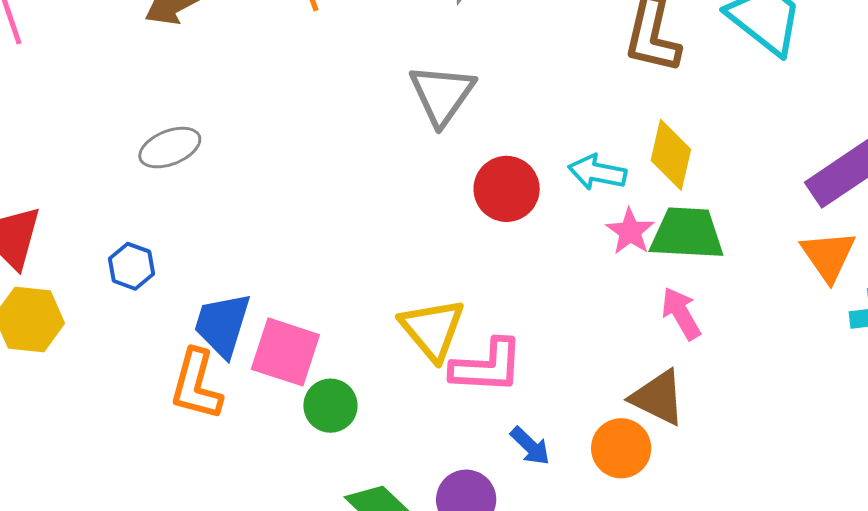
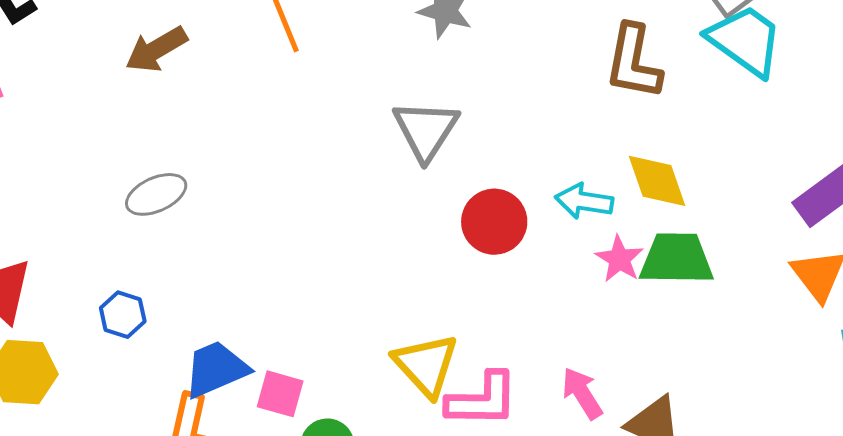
yellow diamond: (671, 155) -> (657, 181), turned -30
pink arrow: (681, 313) -> (582, 393), moved
blue trapezoid: (222, 325) -> (216, 369), turned 52
pink square: (285, 352) -> (280, 394), size x0.7

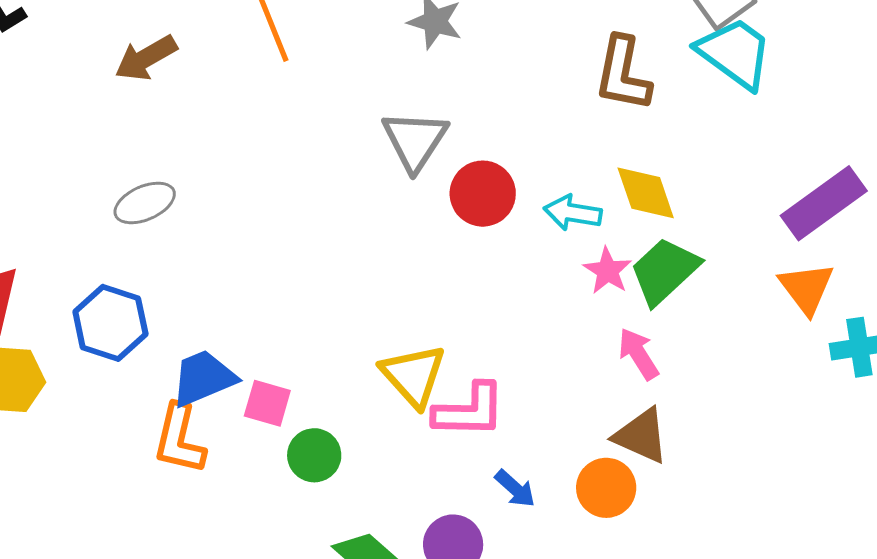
red circle: (494, 222) -> (483, 194), moved
green trapezoid: (676, 259) -> (665, 271), turned -44
blue hexagon: (123, 315) -> (110, 323), size x1.6
pink arrow: (582, 393) -> (638, 354), moved

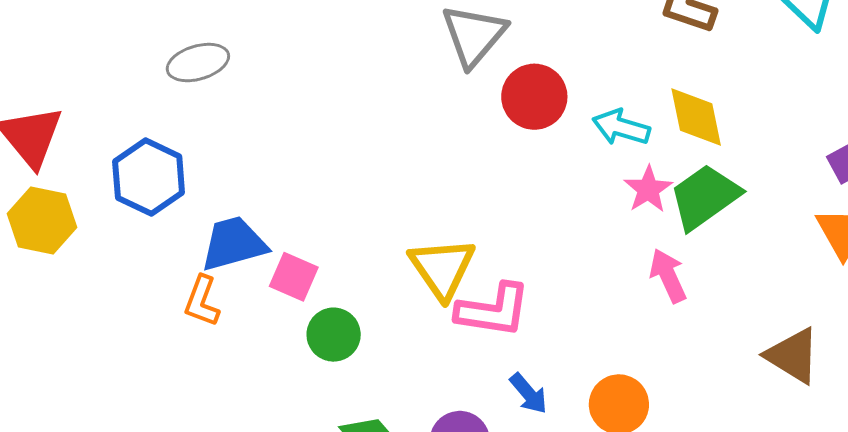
brown triangle: (641, 436) -> (793, 356), moved
orange L-shape: (179, 439) -> (202, 301), size x0.7

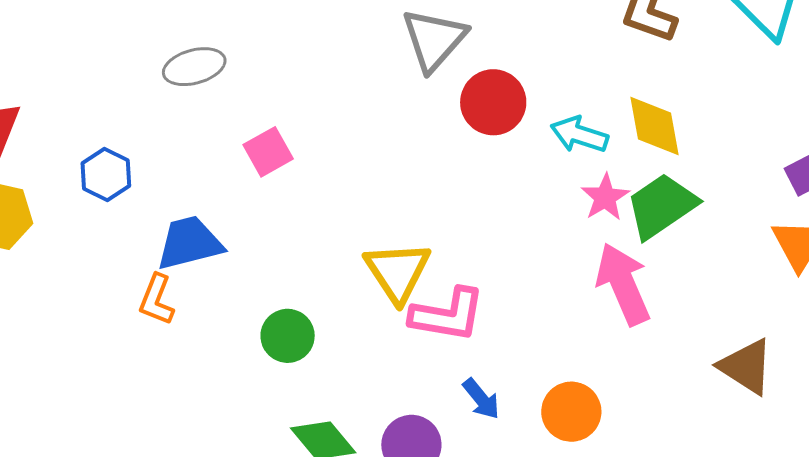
gray ellipse: (198, 63) -> (194, 67), moved
blue hexagon: (149, 177) -> (106, 175), size x0.7
pink arrow: (668, 276) -> (623, 284), size x1.5
pink square: (294, 277) -> (268, 152), moved, turned 36

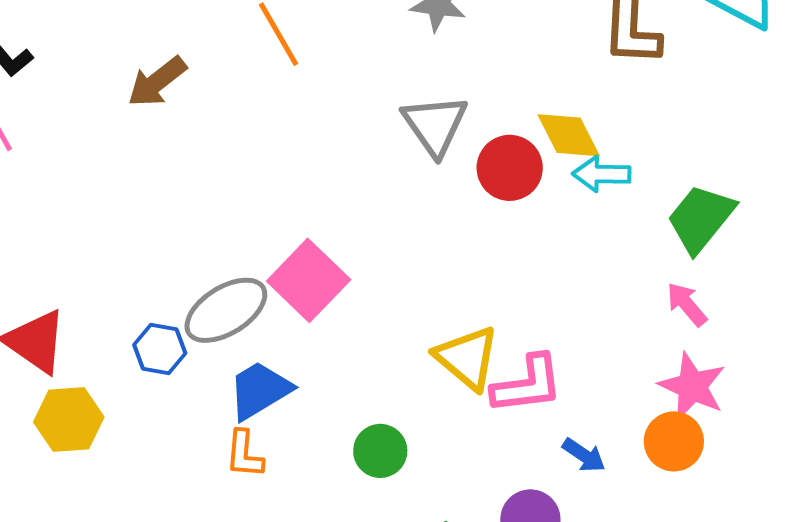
gray ellipse: (194, 67) -> (226, 310), moved, size x1.4
yellow diamond: (655, 126) -> (569, 135), moved
pink square: (268, 152) -> (309, 280), size x1.6
pink star: (605, 197) -> (692, 386), moved, size x1.4
pink arrow: (623, 284) -> (687, 304), size x0.6

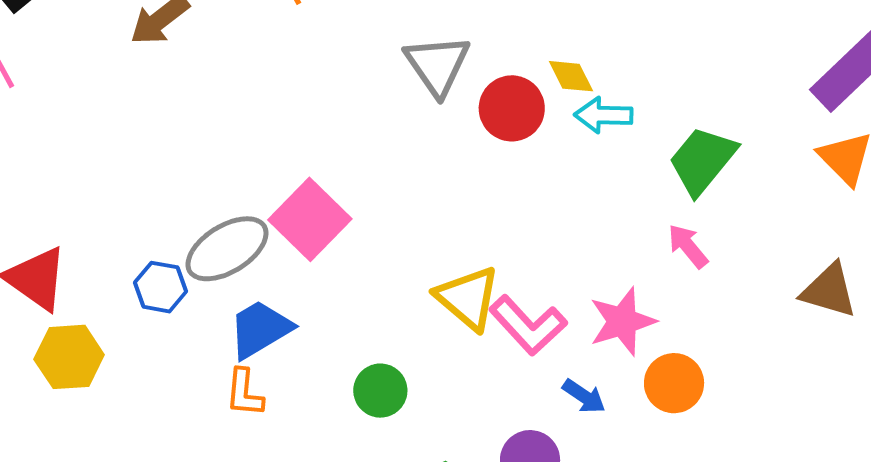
yellow diamond: (569, 135) -> (571, 76), size x0.7
pink L-shape: (527, 385) -> (528, 325), turned 54
pink star: (692, 386) -> (622, 322), moved, turned 30

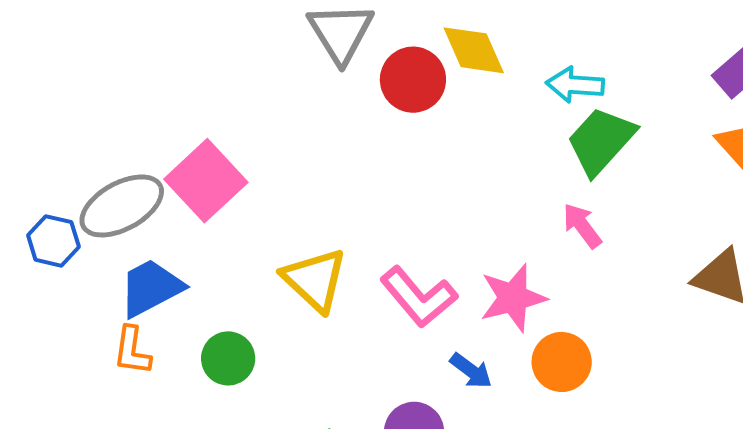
yellow diamond: (571, 76) -> (474, 50), size x1.4
cyan arrow: (603, 115) -> (575, 85), moved
yellow triangle: (468, 298) -> (315, 280), moved
green circle: (380, 391) -> (228, 358), moved

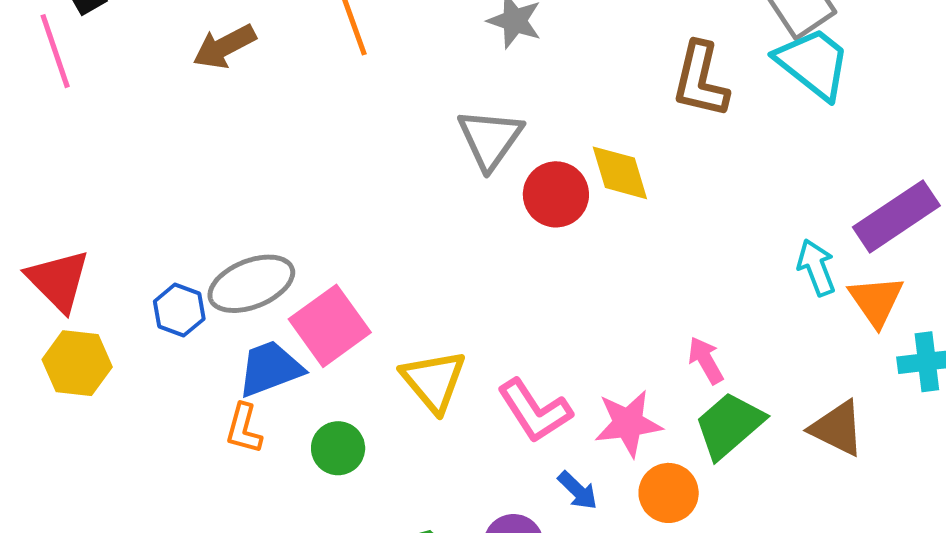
cyan arrow: (575, 85) -> (816, 267), moved, turned 58
green trapezoid: (601, 141) -> (729, 425), moved
pink square: (206, 181) -> (330, 326), moved

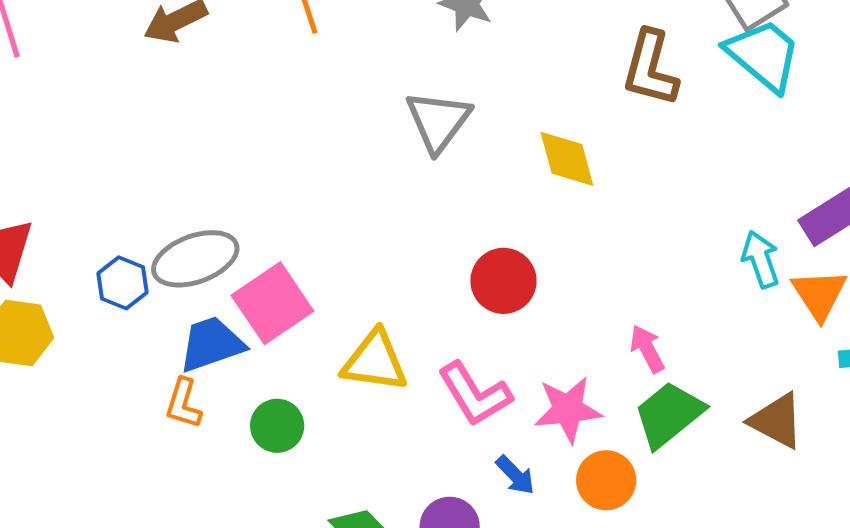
red circle: (556, 194) -> (503, 281), moved
yellow triangle: (434, 381) -> (375, 361), turned -44

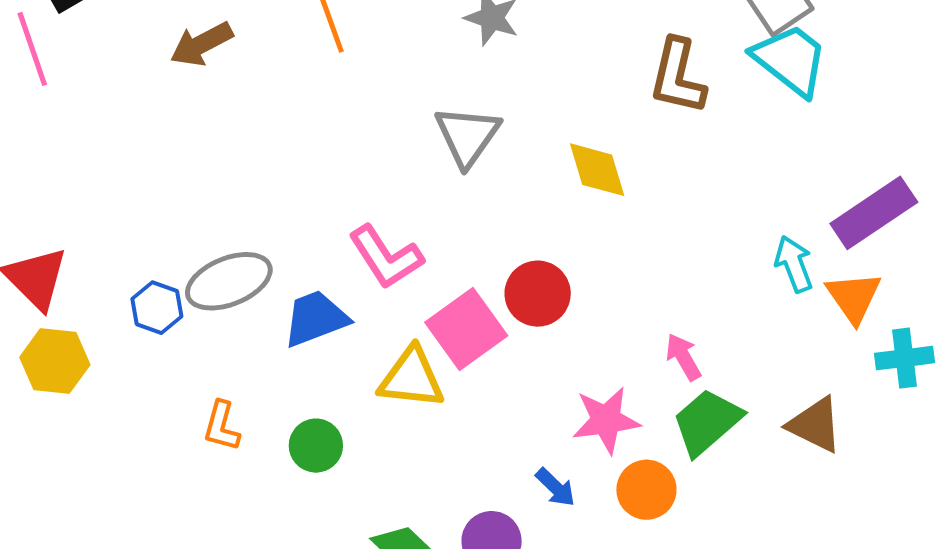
pink square: (272, 303) -> (466, 329), moved
blue trapezoid: (212, 344) -> (316, 318), moved
pink L-shape: (475, 394) -> (386, 257), moved

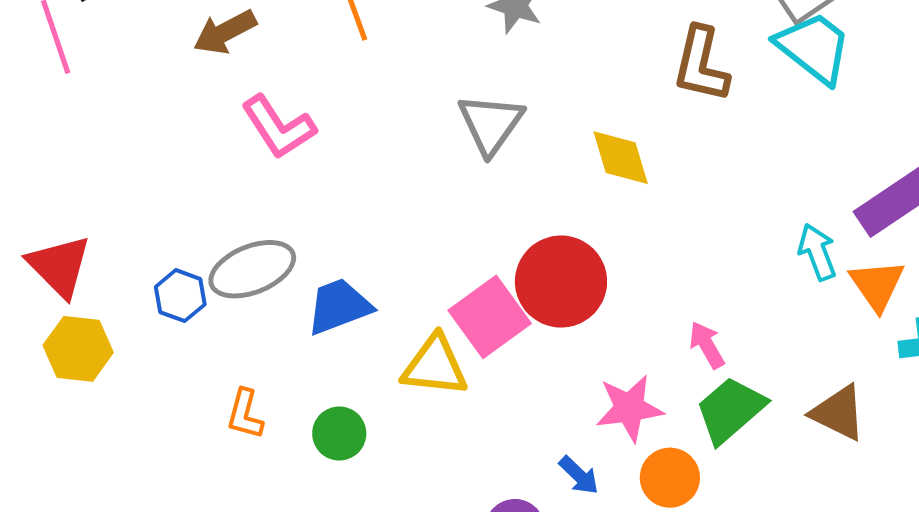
pink L-shape: (386, 257) -> (278, 127), moved
red circle: (538, 294) -> (561, 282), size x1.4

